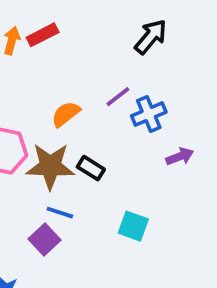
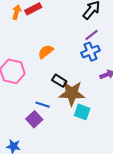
purple line: (118, 97) -> (92, 35), moved
brown star: (50, 166) -> (72, 93), moved

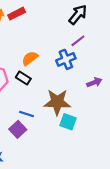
blue cross: (90, 52) -> (66, 59), moved
black rectangle: (59, 81) -> (23, 78), moved

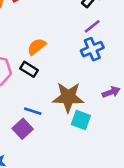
blue cross: (66, 59) -> (92, 49), moved
purple arrow: (94, 82) -> (111, 92), moved

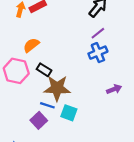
orange semicircle: (37, 47) -> (31, 45), moved
brown star: (68, 97) -> (57, 88), moved
cyan square: (81, 120) -> (69, 113), moved

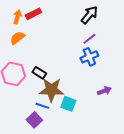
orange semicircle: (31, 45) -> (17, 38), moved
cyan square: (69, 113) -> (68, 104), moved

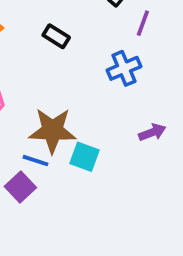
purple line: (89, 39) -> (143, 23), moved, turned -32
black rectangle: (39, 73) -> (56, 36), moved

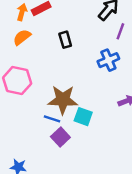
black rectangle: (56, 36) -> (65, 40), turned 42
purple square: (20, 187) -> (60, 137), moved

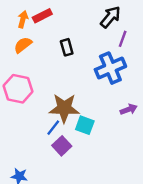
blue cross: (108, 60) -> (110, 68), size x1.4
blue line: (52, 119) -> (53, 128), turned -70

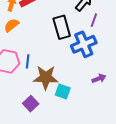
black rectangle: (67, 47) -> (62, 27), moved, size x1.6
blue line: (53, 128) -> (28, 61), moved, turned -32
purple square: (62, 146) -> (31, 104), moved

